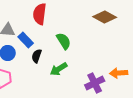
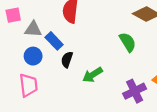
green semicircle: (64, 41) -> (128, 42), moved

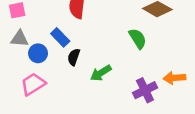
gray triangle: (33, 29) -> (20, 39), moved
pink trapezoid: (28, 85) -> (33, 84), turned -115

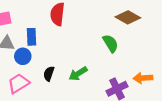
blue rectangle: (60, 37) -> (31, 37), moved, turned 42
black semicircle: (74, 57) -> (49, 74), moved

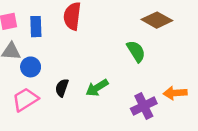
blue rectangle: (31, 37) -> (36, 27), moved

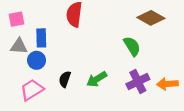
blue rectangle: (36, 27) -> (41, 38), moved
purple cross: (144, 106) -> (138, 82), moved

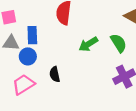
black semicircle: (65, 79) -> (55, 74), turned -32
green arrow: (97, 79) -> (88, 44), moved

